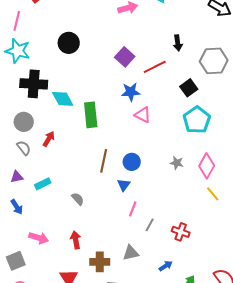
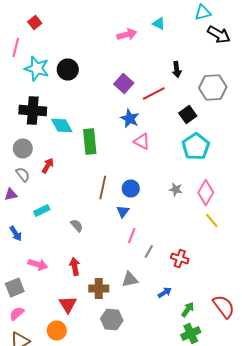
cyan star: (18, 51) -> (37, 68), moved
blue star: (131, 92) -> (130, 118), turned 30
purple triangle: (17, 177) -> (11, 194), moved

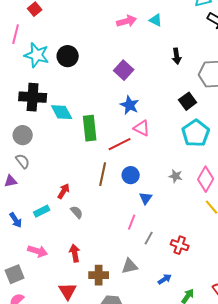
cyan triangle: (159, 24) -> (156, 20), moved
red line: (154, 94) -> (120, 144), moved
red arrow: (48, 166) -> (64, 191), moved
cyan rectangle: (42, 210) -> (42, 211), moved
blue triangle: (123, 212) -> (146, 198), moved

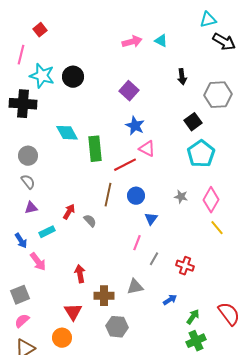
black cross: (33, 97) -> (23, 104), moved
purple triangle: (11, 181) -> (31, 208), moved
gray semicircle: (77, 212) -> (90, 221), moved
pink arrow: (38, 251) -> (38, 262), moved, turned 36

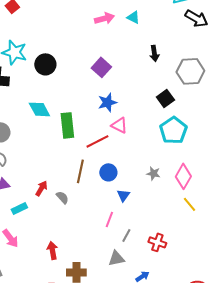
black circle: (73, 77) -> (45, 64), moved
blue star: (135, 126) -> (107, 102), turned 30
gray triangle: (135, 287) -> (116, 258), moved

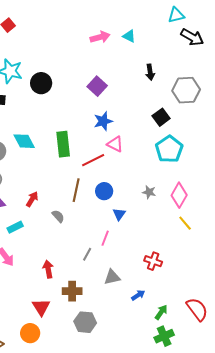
cyan diamond: (39, 109) -> (24, 141), moved
red arrow: (41, 188) -> (32, 199), moved
gray line: (126, 235) -> (87, 254), moved

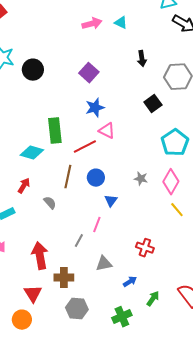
cyan diamond: (24, 141) -> (32, 153), moved, turned -45
cyan pentagon: (169, 149) -> (175, 143), moved
red arrow: (48, 269) -> (40, 256), size x1.5
green cross: (164, 336) -> (122, 317), moved

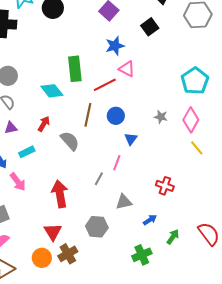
black square: (153, 104) -> (150, 27), moved
cyan diamond: (32, 153) -> (52, 91), turned 35
gray semicircle: (50, 203) -> (70, 141), size x1.5
brown cross: (64, 278) -> (68, 254), moved, turned -30
gray hexagon: (77, 309) -> (97, 227), moved

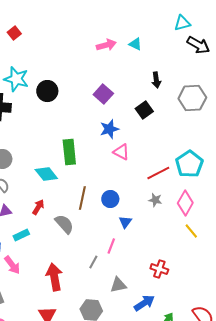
red line: (105, 85) -> (158, 173), moved
blue arrow: (150, 220) -> (144, 303), size x1.5

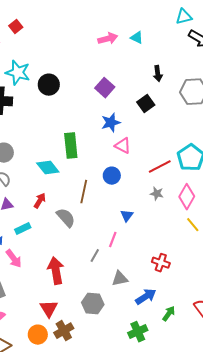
blue circle: (110, 199) -> (112, 176), moved

